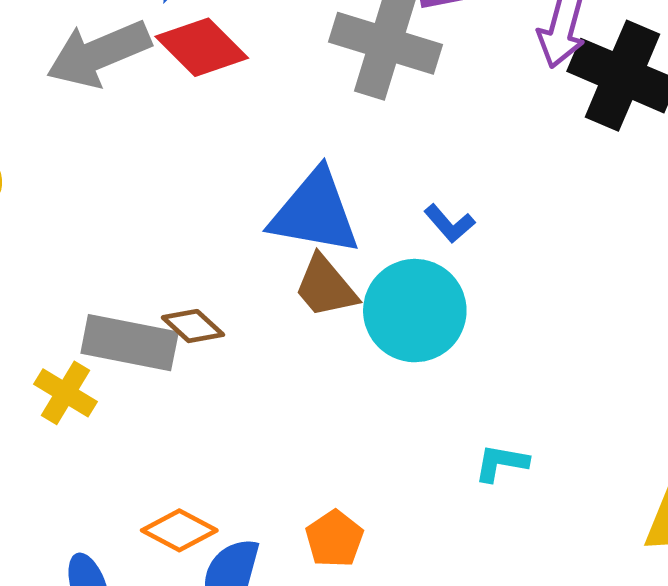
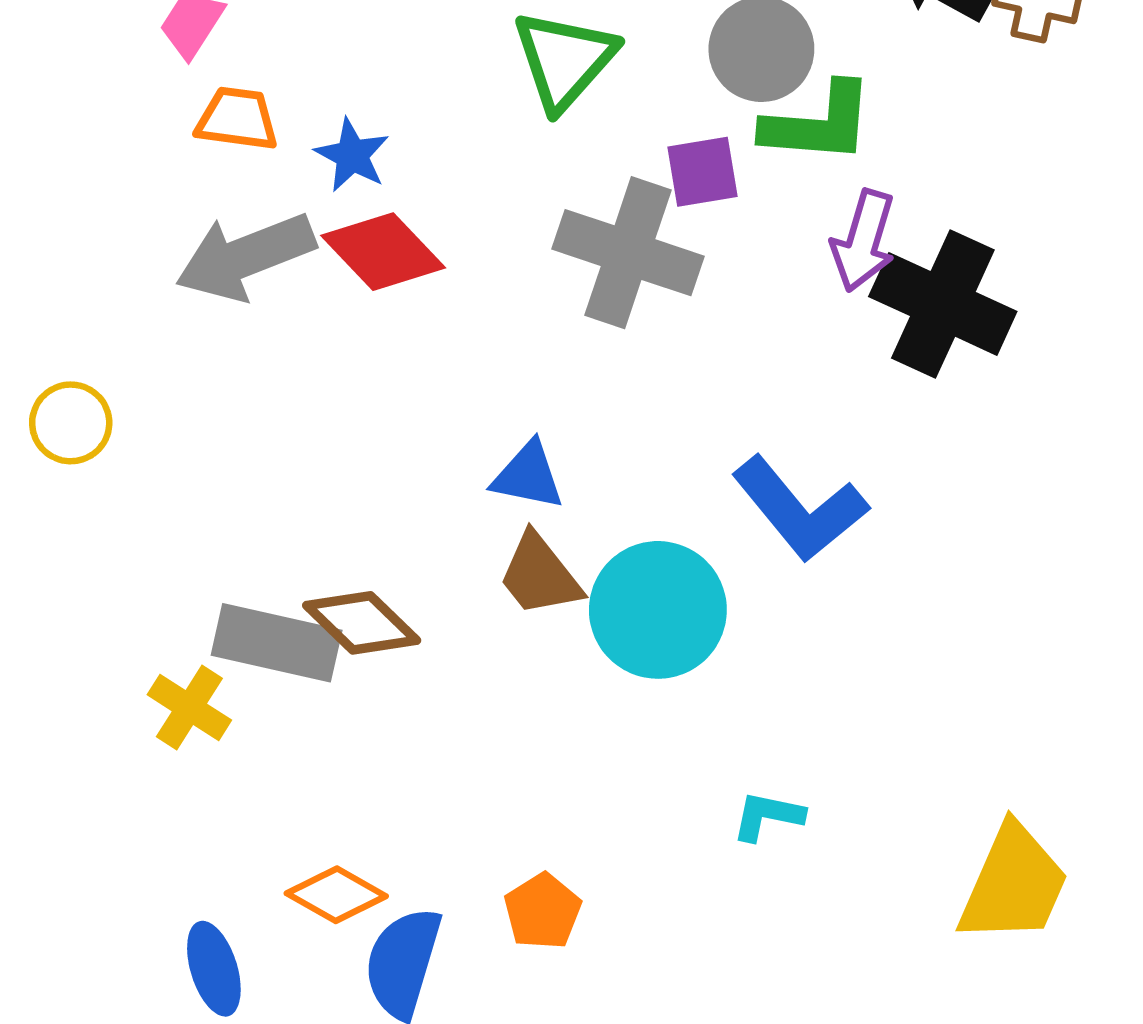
blue triangle: (315, 212) -> (528, 476), size x0.6
blue L-shape: (449, 224) -> (800, 509), moved, size x2.0
brown diamond: (193, 326) -> (362, 623), size x1.4

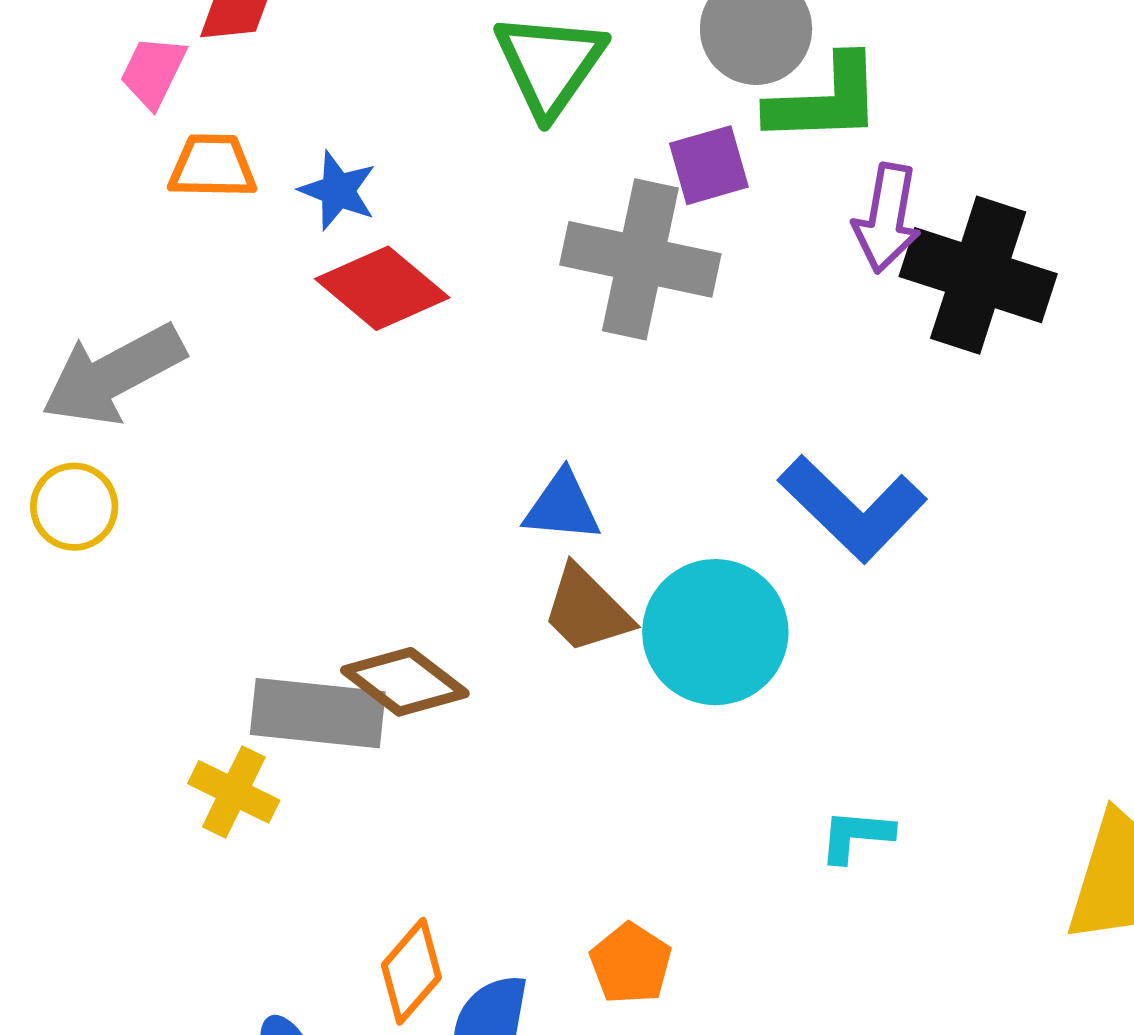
gray arrow: (245, 257) -> (113, 375), moved
orange diamond: (336, 895) -> (411, 971), turned -72

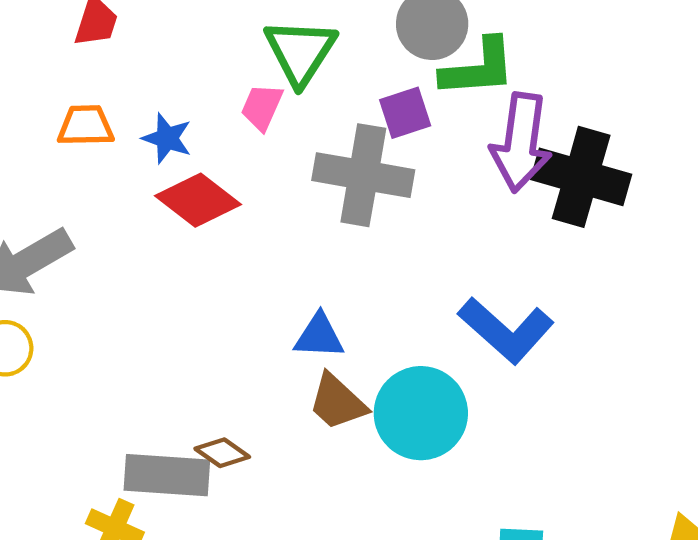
pink trapezoid: (153, 72) -> (262, 107), moved
purple arrow: (887, 218) -> (521, 142), size x1.4
brown diamond: (405, 682) -> (222, 453), size x0.7

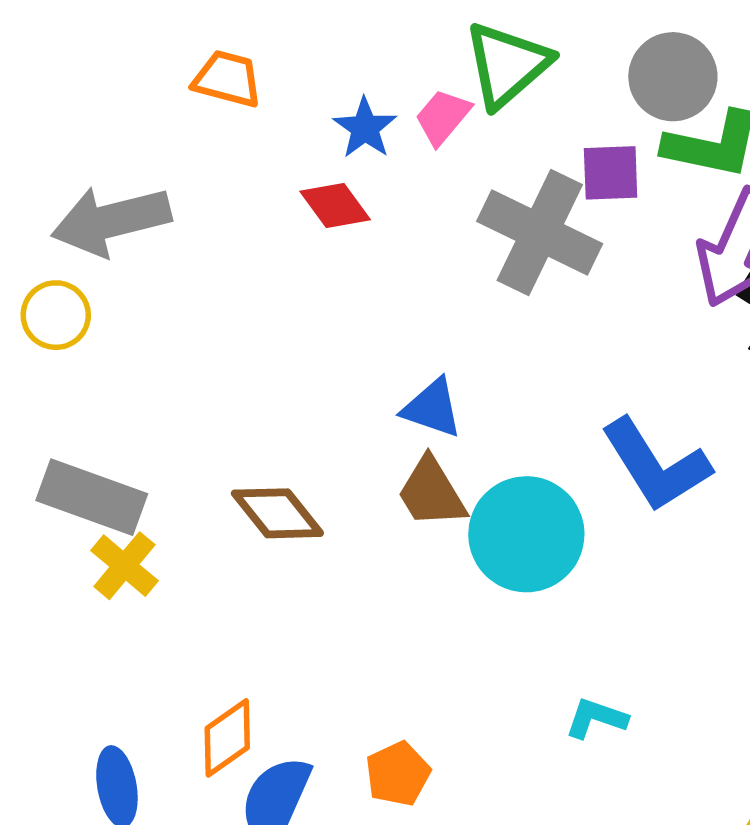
blue star: (167, 138) -> (365, 128), moved
red diamond: (198, 200) -> (335, 205), size x0.7
brown diamond: (222, 453) -> (277, 513), size x1.4
gray rectangle: (167, 475) -> (92, 497), moved

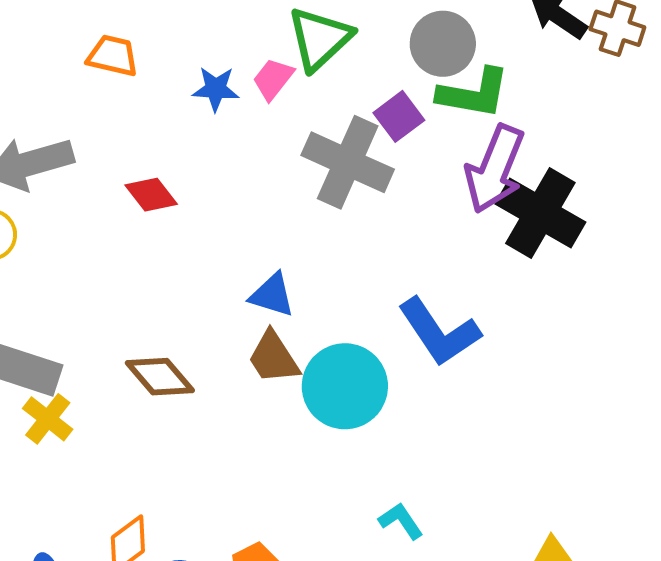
blue star: (365, 128) -> (216, 89), turned -30
purple square: (611, 173) -> (399, 116), turned -33
red diamond: (335, 205) -> (151, 195), moved
cyan L-shape: (596, 718) -> (401, 521), turned 39

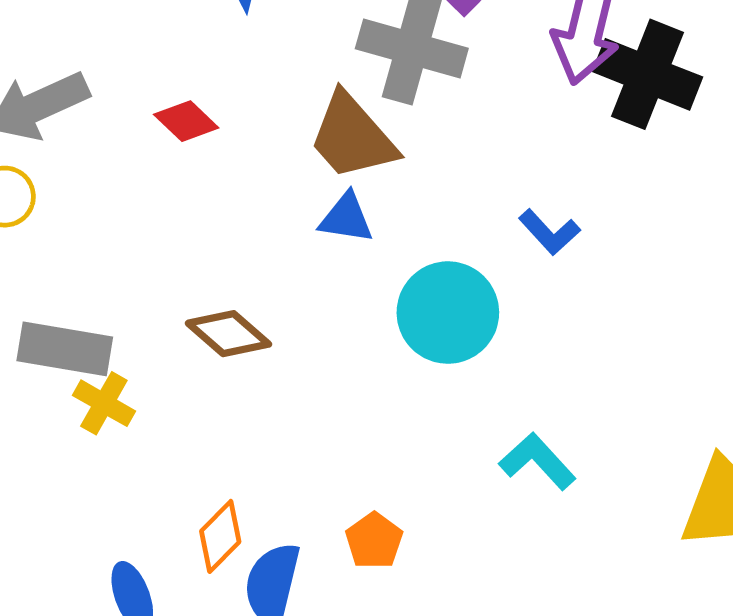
blue L-shape: (439, 332) -> (549, 232), size x0.6
brown trapezoid: (274, 358) -> (352, 137), moved, size x1.4
cyan L-shape: (401, 521) -> (537, 461), size x1.4

